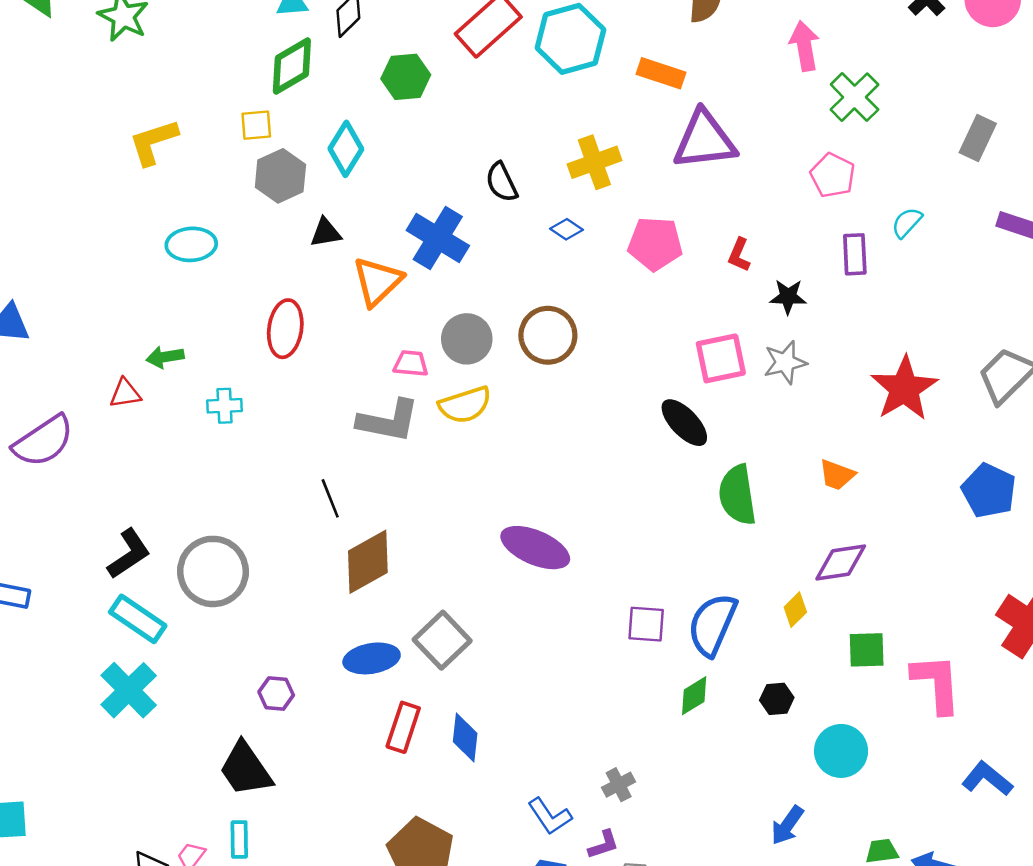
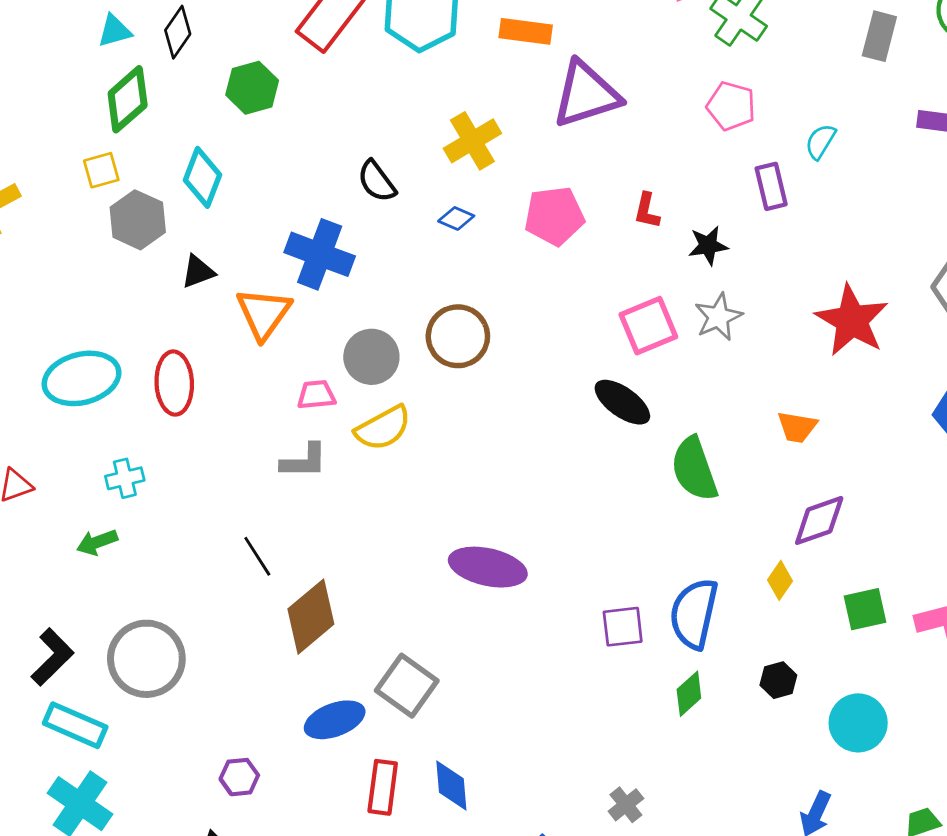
cyan ellipse: (191, 244) -> (82, 378), moved, size x1.4
green arrow: (165, 357) -> (97, 542), moved
gray L-shape: (388, 421) -> (304, 461), size x0.7

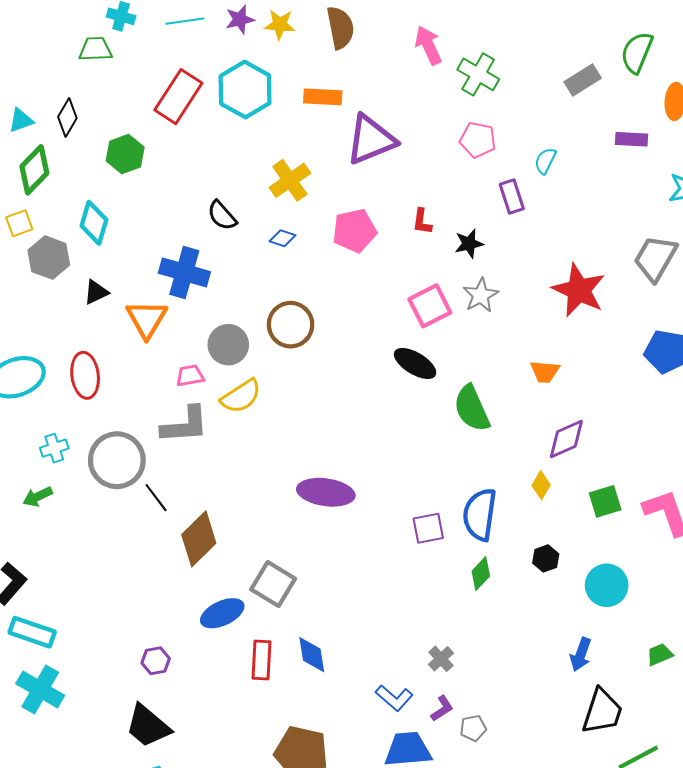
gray rectangle: (879, 36) -> (583, 80), turned 48
gray L-shape: (304, 461) -> (185, 425), size x1.4
gray circle: (146, 659) -> (117, 460), moved

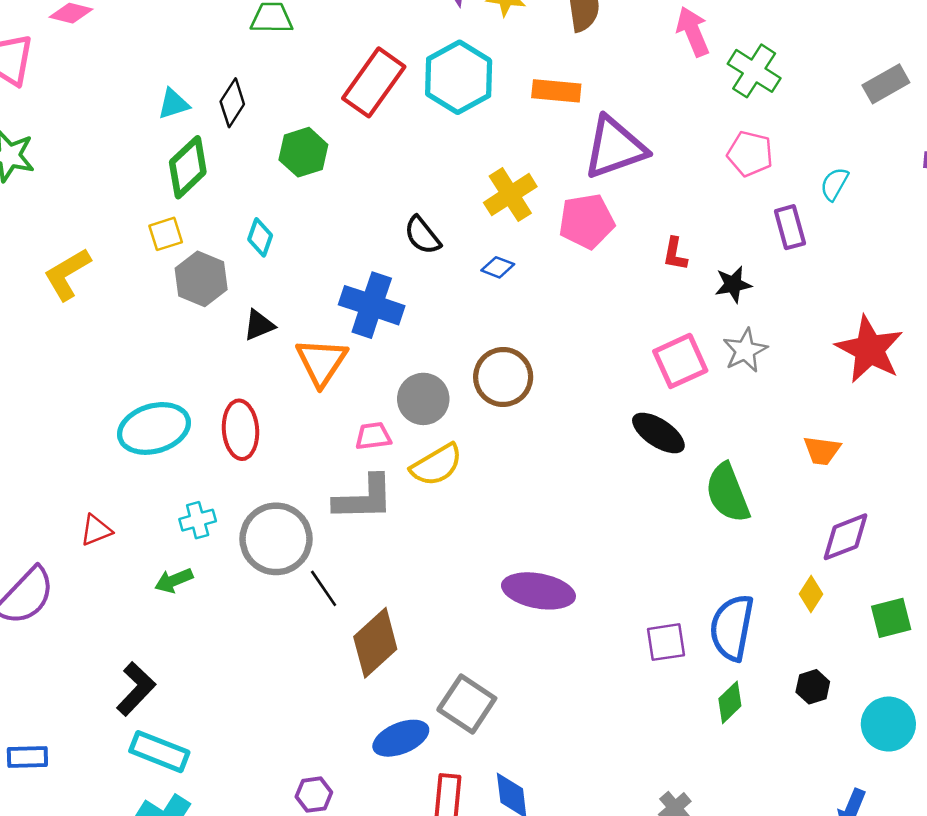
cyan diamond: (94, 223) -> (260, 237), size x0.7
pink pentagon: (354, 231) -> (587, 221), moved

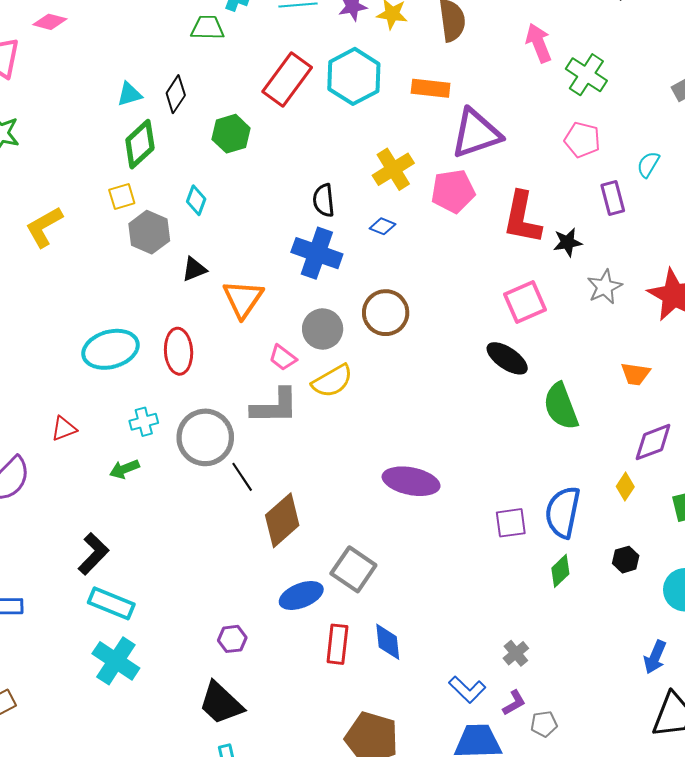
black semicircle: (422, 235) -> (324, 200), turned 32
red L-shape: (675, 254) -> (522, 218), size x2.0
blue cross: (372, 305) -> (317, 253), moved
gray star: (745, 350) -> (605, 287), moved
pink trapezoid: (373, 436) -> (283, 358), turned -136

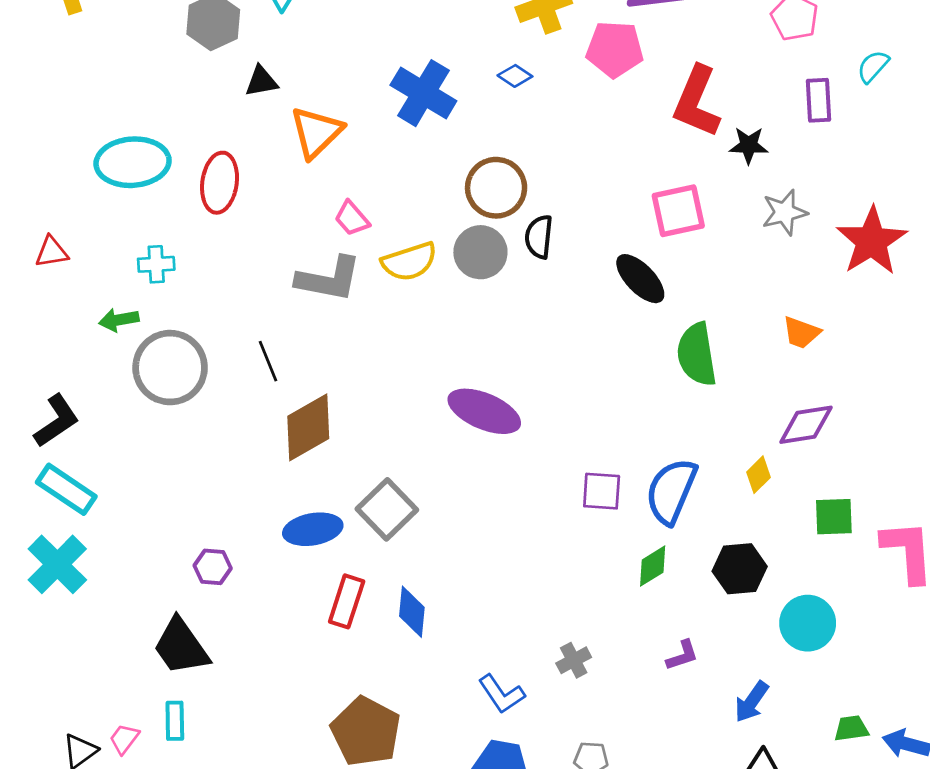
black semicircle: (324, 200) -> (539, 237), moved
gray circle: (323, 329) -> (480, 252), moved
gray circle: (205, 437) -> (170, 368), moved
black hexagon: (626, 560) -> (740, 569), size x1.5
purple L-shape: (514, 703) -> (682, 655), moved

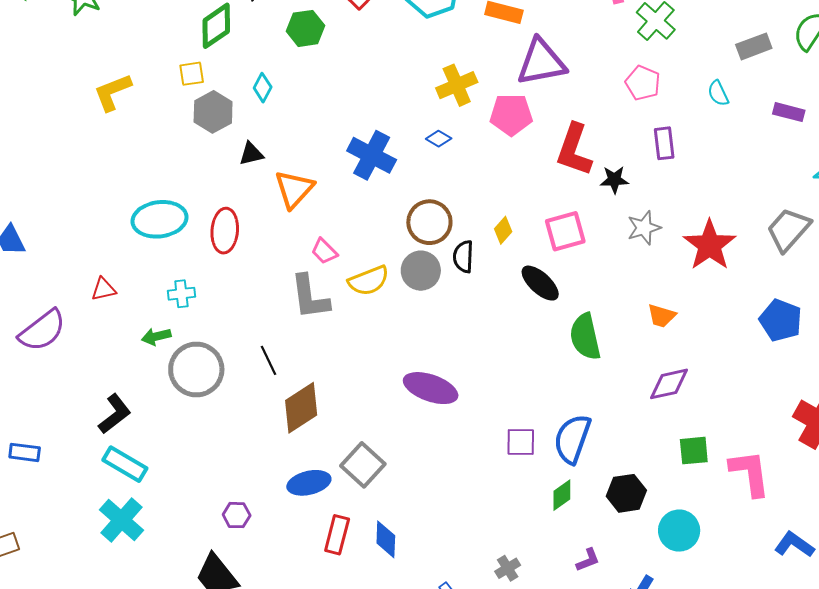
cyan semicircle: (873, 66) -> (718, 93), moved, turned -64
gray L-shape: (329, 279) -> (310, 297), turned 75
yellow diamond: (758, 475) -> (503, 230), moved

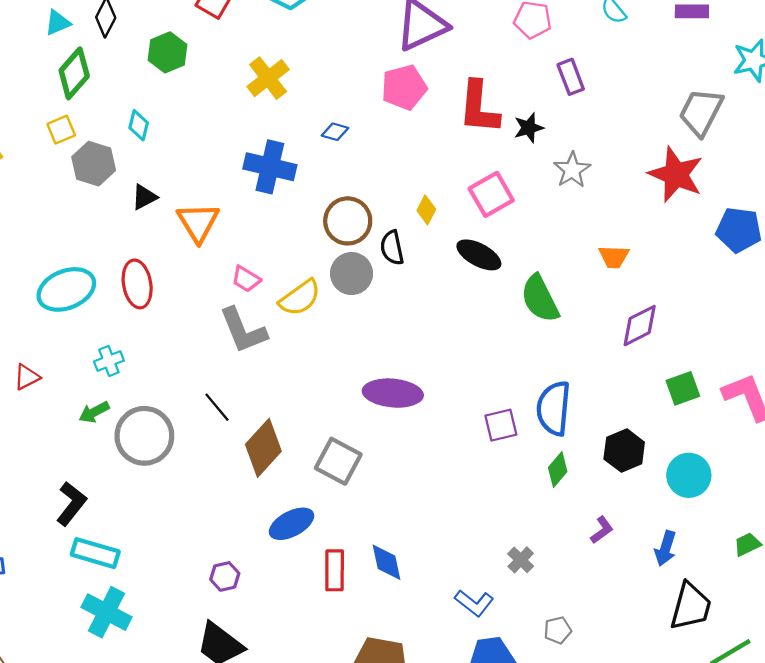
yellow cross: (457, 85) -> (268, 78), moved
gray trapezoid: (788, 230) -> (701, 112), moved
red star: (710, 245) -> (676, 174), moved
gray square: (363, 465) -> (338, 461), moved

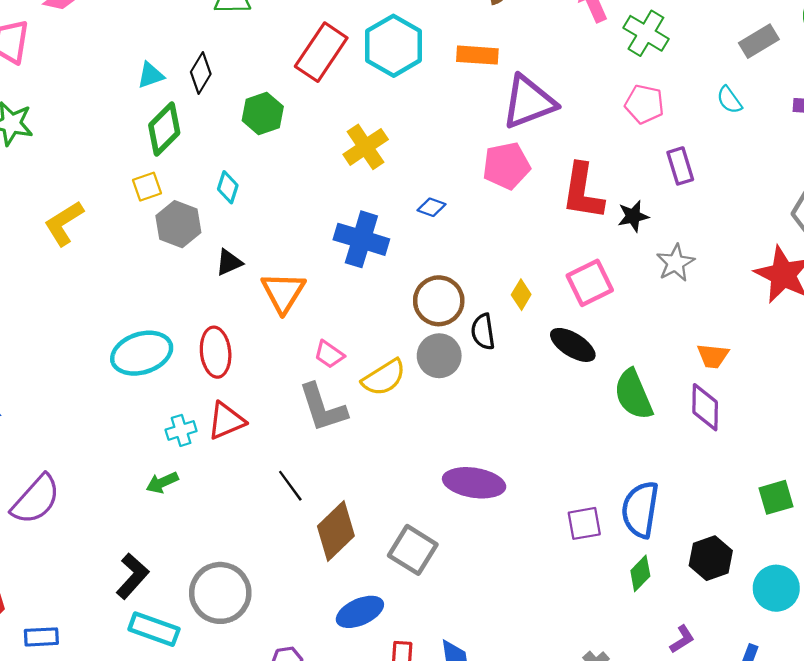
purple diamond: (640, 326) -> (705, 407), moved, turned -66
red triangle: (27, 377) -> (226, 421), moved, size x1.4
gray circle: (144, 436) -> (220, 593), moved

